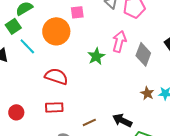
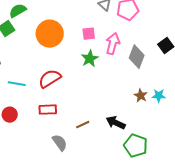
pink square: (77, 12) -> (89, 34), moved
cyan line: (27, 46) -> (17, 84), moved, turned -36
red semicircle: (56, 76) -> (50, 79), turned -50

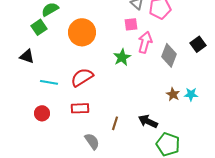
pink square: (89, 34) -> (131, 24), moved
brown line: (83, 125) -> (115, 123), turned -48

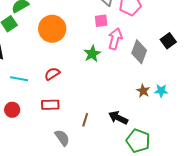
red semicircle: (82, 77) -> (52, 74), size x0.7

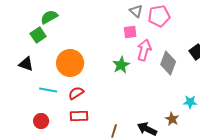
orange circle: (52, 29) -> (70, 63), moved
red semicircle: (52, 74) -> (76, 93), moved
brown star: (143, 91) -> (172, 119), moved

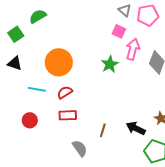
pink square: (130, 32) -> (119, 31), turned 32
green square: (38, 35) -> (16, 34), moved

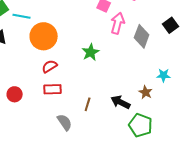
green star: (110, 64) -> (91, 52), moved
cyan line: (37, 89) -> (22, 16), moved

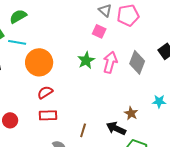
pink arrow: (118, 23) -> (110, 62), moved
green star: (91, 52) -> (86, 60), moved
brown star: (146, 92) -> (131, 113), moved

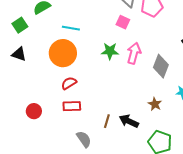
cyan line: (17, 42) -> (71, 28), moved
green star: (86, 60) -> (110, 51), turned 30
gray diamond: (137, 62) -> (161, 66), moved
black arrow: (116, 128) -> (129, 121), moved

